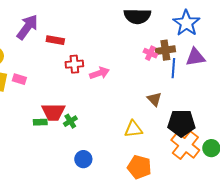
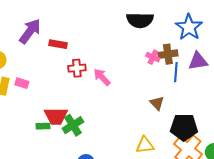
pink arrow: (99, 73) -> (102, 77), turned -114
green cross: (70, 121) -> (73, 125), size x1.5
yellow triangle: (133, 129) -> (145, 145), moved

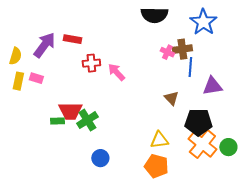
purple arrow: (30, 31) -> (44, 45), moved
purple triangle: (198, 61) -> (212, 86), moved

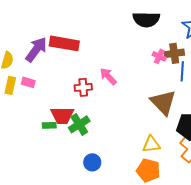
red rectangle: (72, 39) -> (64, 43), size x1.6
red cross: (91, 63) -> (83, 87), moved
brown triangle: (171, 98) -> (163, 102), size x1.8

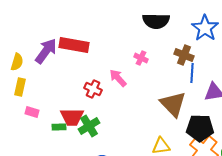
brown cross: (174, 53) -> (184, 55), turned 30
pink cross: (159, 56) -> (141, 58), moved
pink rectangle: (28, 82) -> (32, 112), moved
red cross: (83, 87) -> (93, 89), turned 30

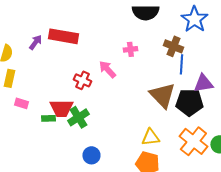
purple arrow: (46, 51) -> (35, 42), size x0.6
pink cross: (141, 58) -> (130, 49), turned -32
black pentagon: (200, 128) -> (189, 102), moved

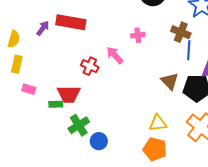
brown triangle: (162, 95) -> (170, 81), size x0.7
green cross: (78, 117) -> (79, 125), moved

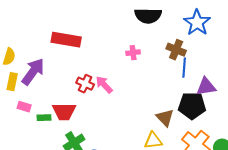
purple arrow: (43, 28) -> (33, 72), moved, size x1.8
pink arrow: (115, 55) -> (104, 85), moved
brown triangle: (170, 81) -> (165, 118), moved
green rectangle: (56, 104) -> (44, 118), moved

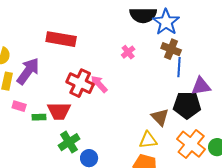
blue star: (197, 23) -> (166, 22), moved
pink cross: (133, 53) -> (128, 52), turned -32
red cross: (85, 84) -> (80, 83), size x1.5

